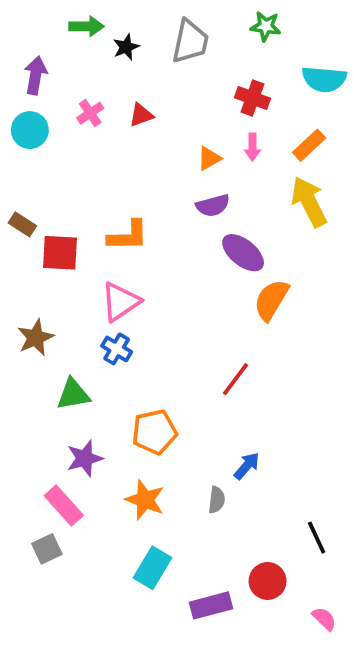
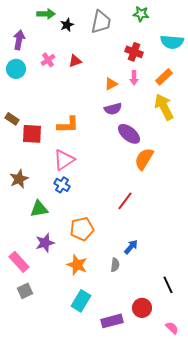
pink rectangle: (64, 506) -> (19, 262), moved

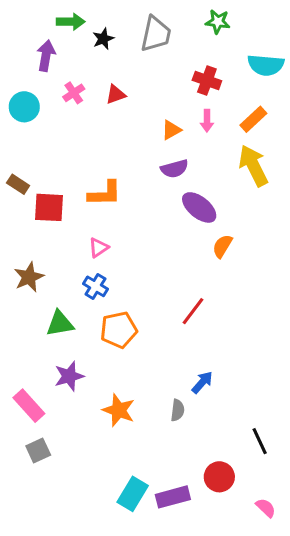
purple arrow: (19, 40) -> (46, 56), moved
orange semicircle: (144, 159) -> (222, 246), size x0.7
pink triangle: (64, 160) -> (99, 248), size x0.6
orange pentagon: (82, 229) -> (119, 330), moved
cyan rectangle: (81, 301) -> (133, 494), moved

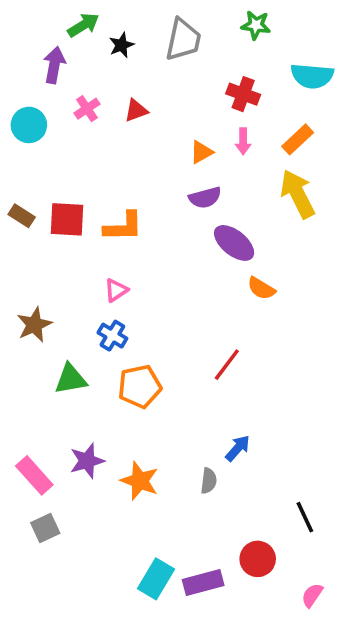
green arrow: (71, 22) -> (83, 25), turned -32
red square: (49, 207) -> (67, 219), moved
orange semicircle: (222, 246) -> (261, 288), turned -90
purple star: (69, 376) -> (87, 461), moved
pink semicircle: (266, 508) -> (312, 595), turned -100

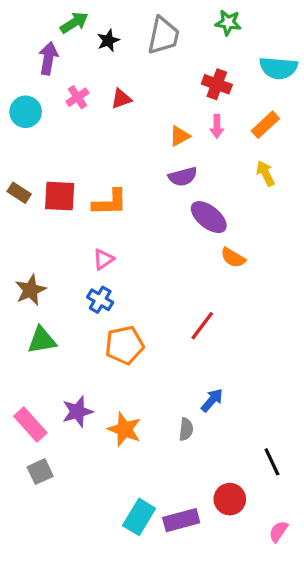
yellow arrow: (298, 194) -> (265, 173), size x0.6
green triangle: (71, 379) -> (42, 340), moved

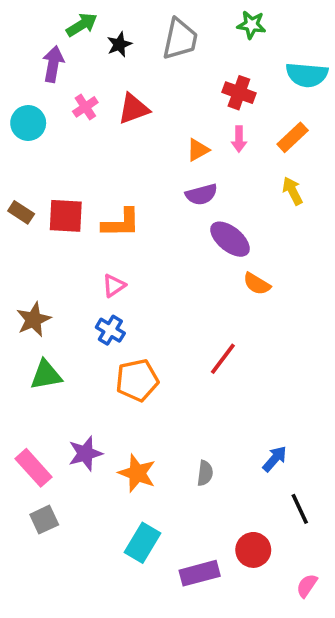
red triangle: (121, 99) -> (134, 109), size x1.4
blue arrow: (212, 400) -> (275, 459), moved
cyan rectangle: (139, 517) -> (142, 543), moved

